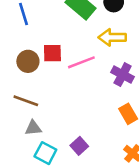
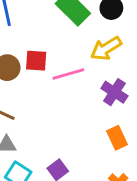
yellow arrow: (112, 37) -> (106, 48), turned -36

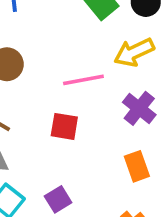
red square: (36, 61) -> (64, 126), moved

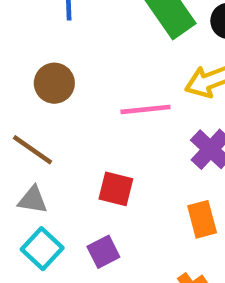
red square: (64, 126) -> (116, 189), moved

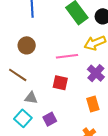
red square: (116, 189) -> (60, 83), moved
gray triangle: (33, 200) -> (31, 98), moved

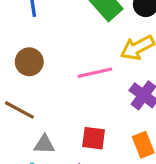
red square: (60, 83) -> (94, 138), moved

